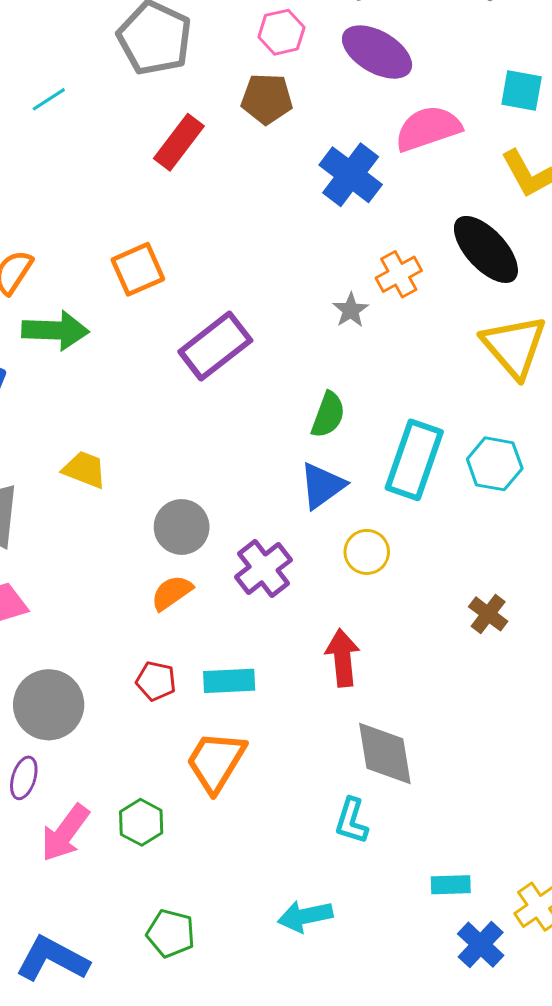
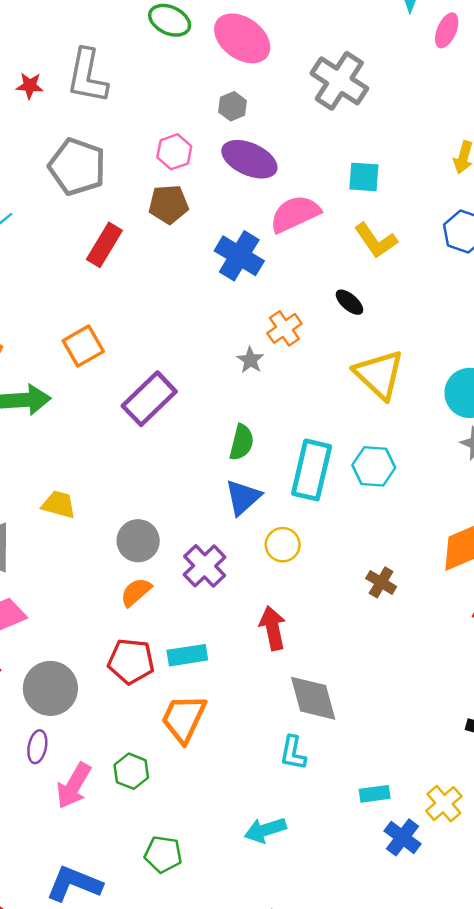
black ellipse: (486, 249) -> (349, 302), size x0.5
red pentagon: (156, 681) -> (131, 661), size x1.5

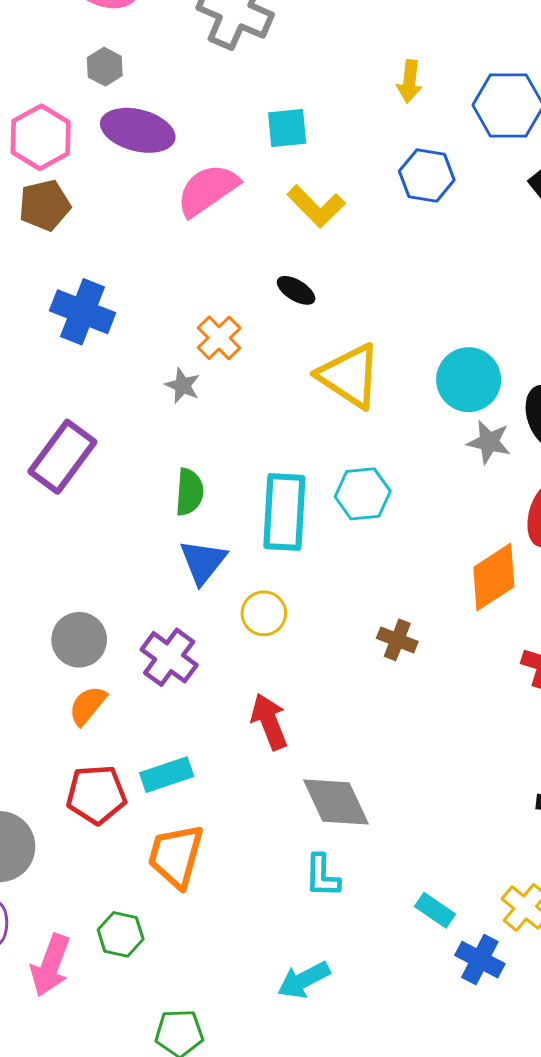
pink hexagon: (174, 152) -> (41, 137), size x1.4
blue cross: (239, 256) -> (83, 312), moved
cyan rectangle: (375, 794) -> (435, 910), turned 52

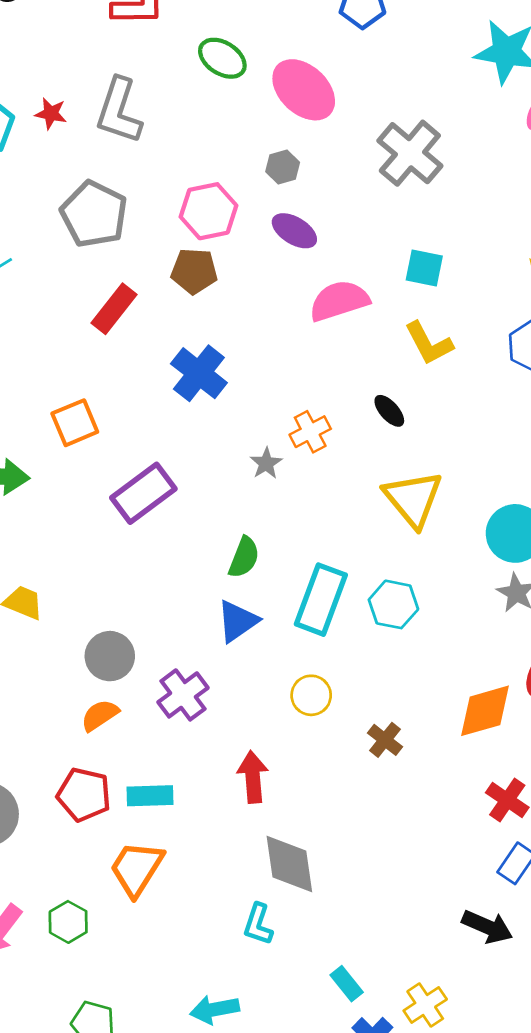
purple ellipse: (138, 130) -> (294, 231), size x0.7
yellow circle: (264, 613) -> (311, 695), moved

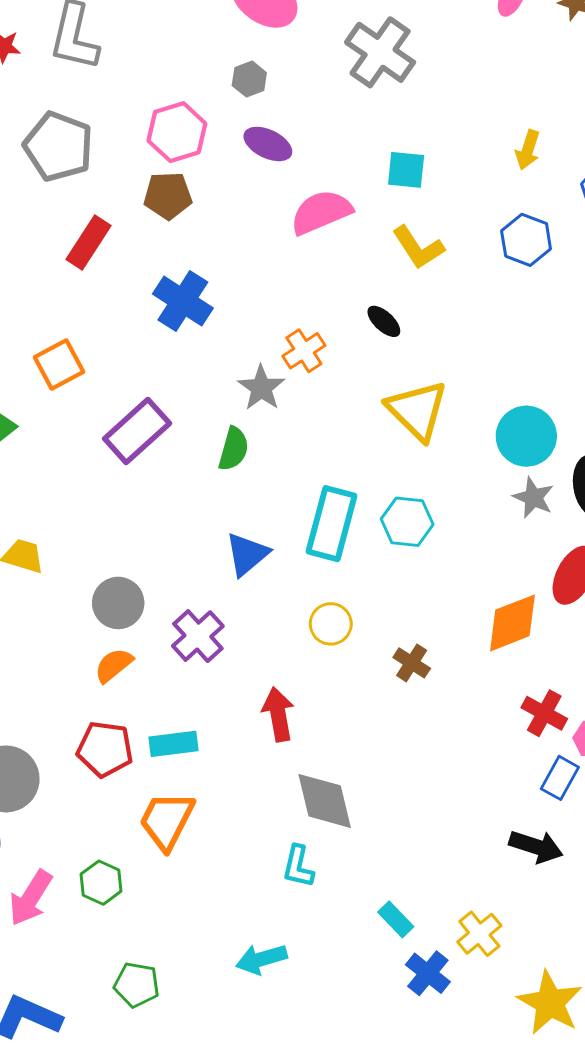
gray star: (266, 463) -> (261, 388), size x1.4
green semicircle: (244, 557) -> (234, 449), moved

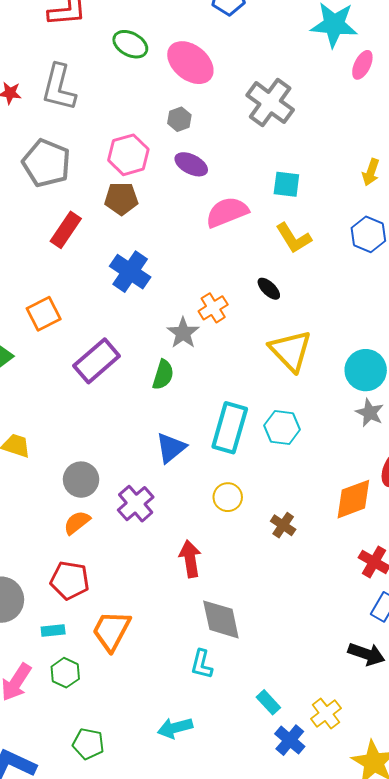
cyan rectangle: (174, 744) -> (53, 631), moved, size x0.7

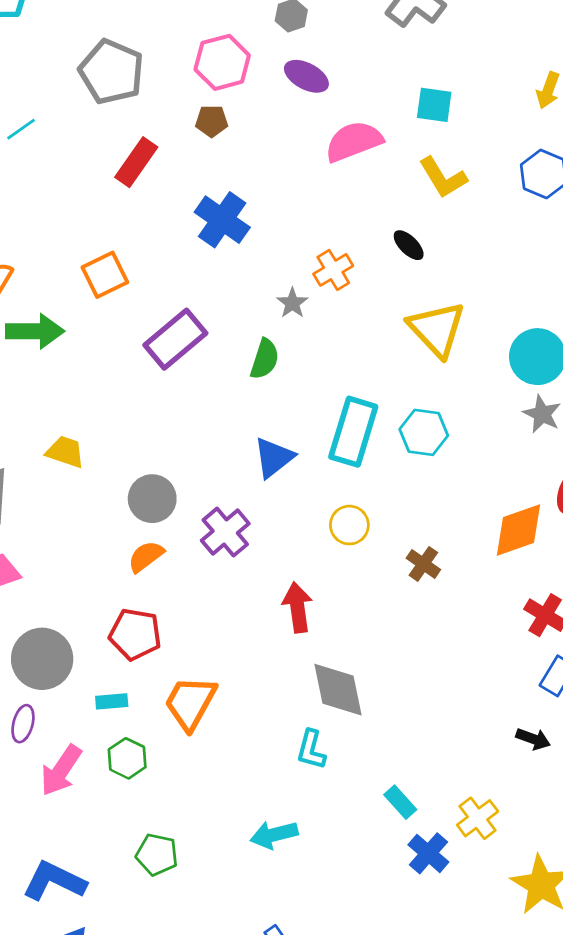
brown pentagon: (121, 199) -> (212, 121), size x0.7
gray star: (183, 333) -> (292, 303), size x0.7
black arrow: (366, 654) -> (533, 739), size x0.7

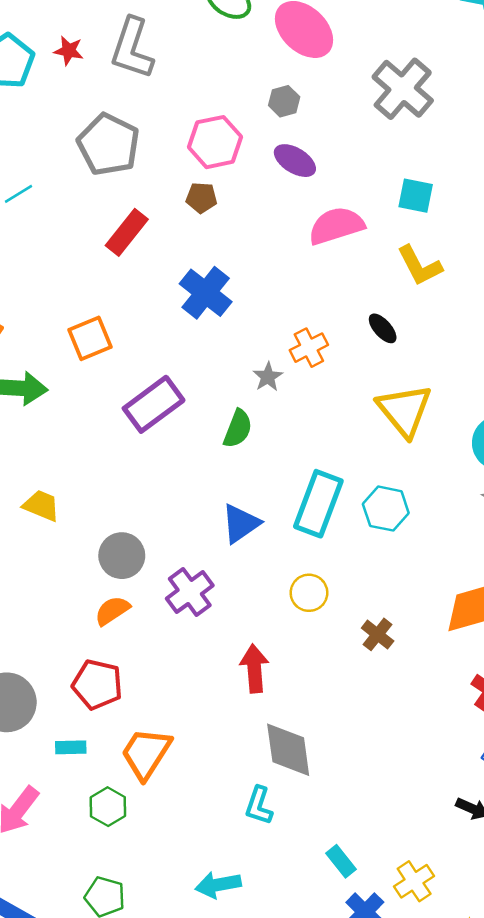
green hexagon: (127, 758) -> (108, 807), moved

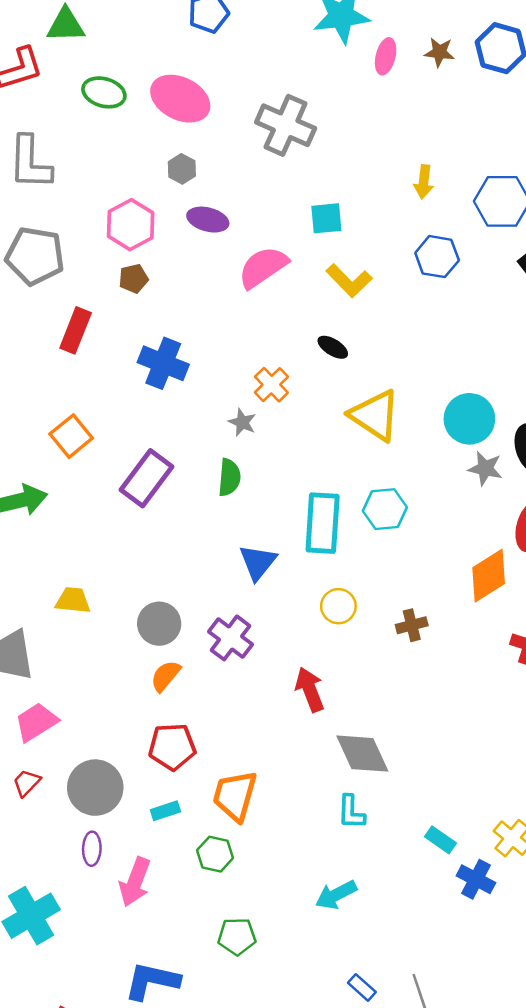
brown cross: (378, 634) -> (412, 625), turned -36

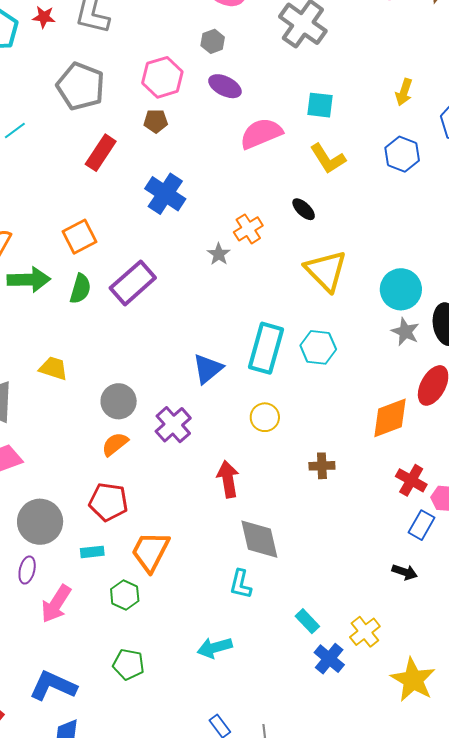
green semicircle: (229, 477) -> (80, 289), moved
brown cross: (412, 625) -> (322, 466), moved

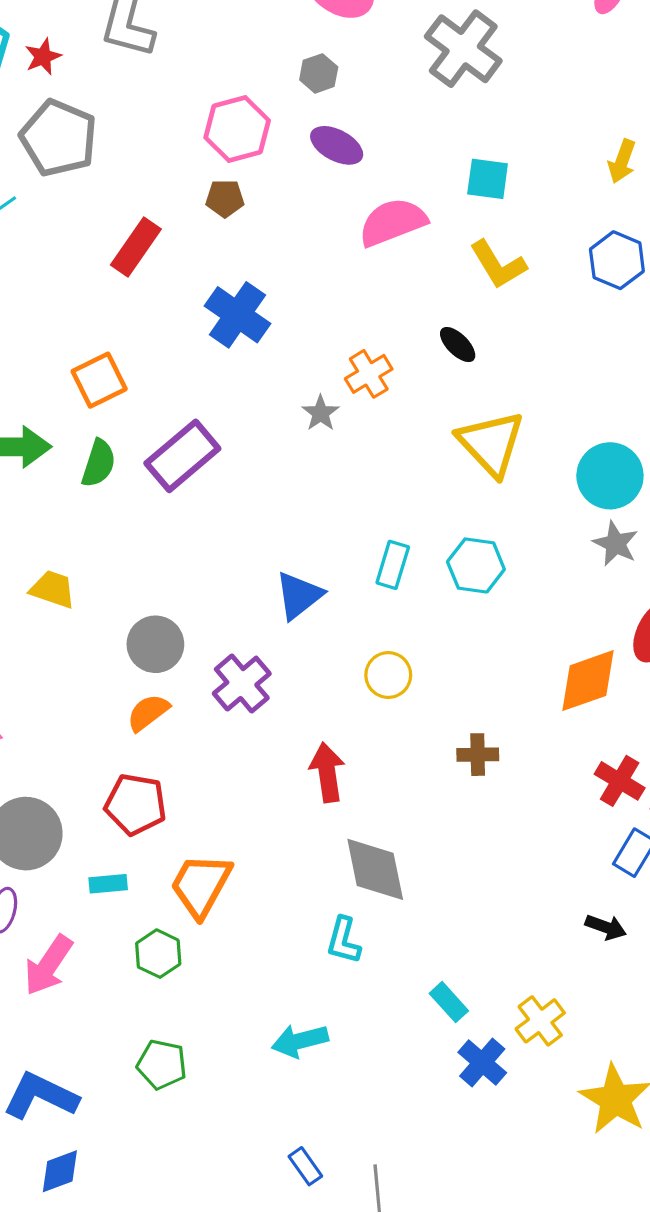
red star: (44, 17) -> (43, 57), moved, turned -30
gray pentagon: (81, 86) -> (59, 138), moved
cyan rectangle: (266, 348) -> (393, 565), size x0.6

